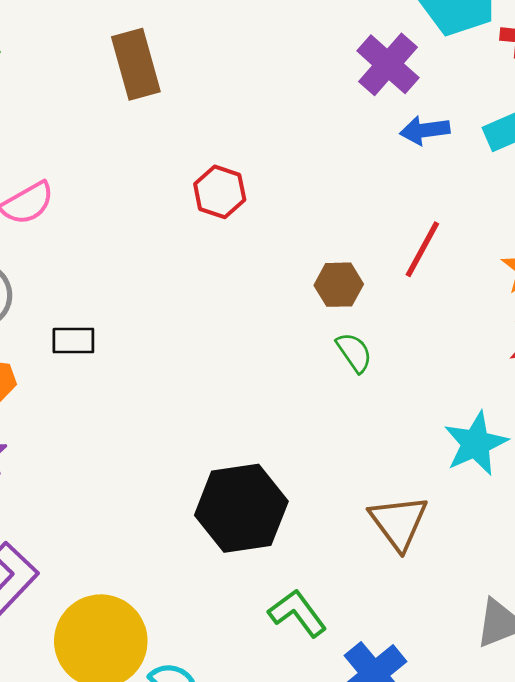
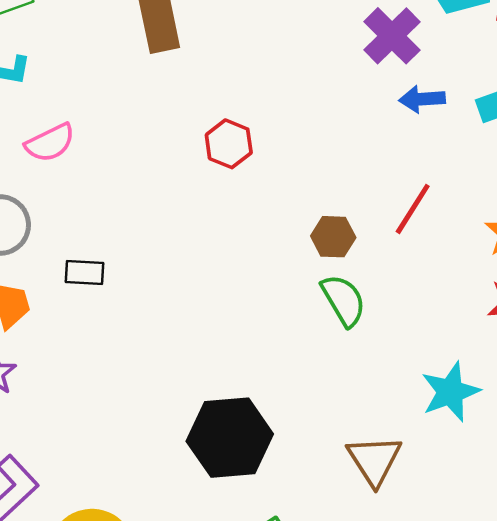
green semicircle: (354, 352) -> (344, 300), size x1.4

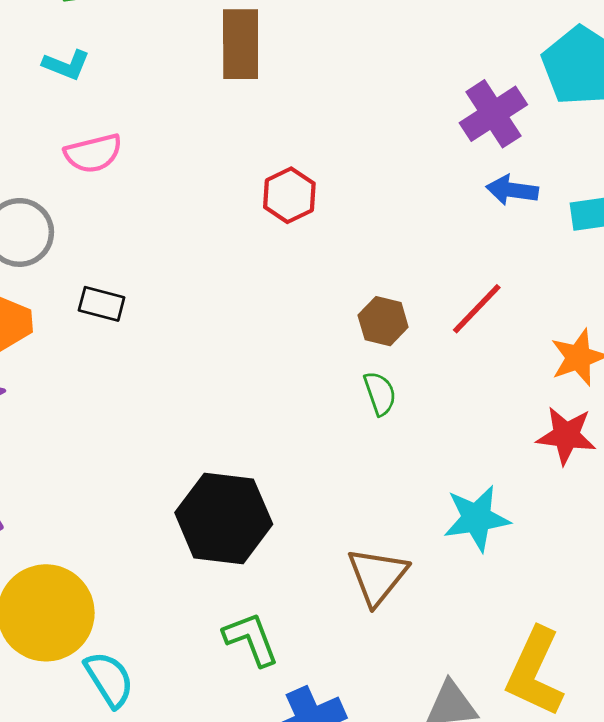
green semicircle: (344, 300) -> (380, 393), size x0.7

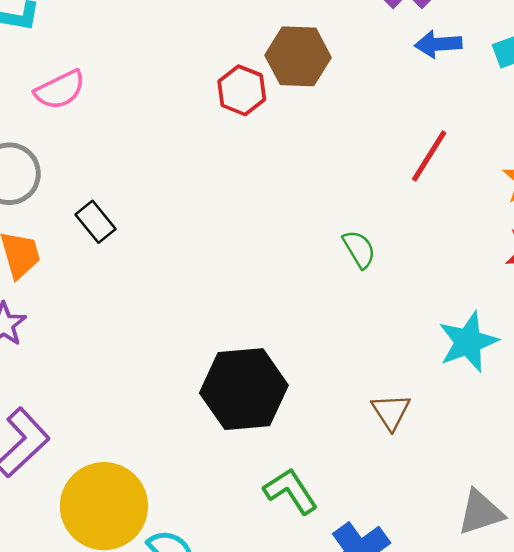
black rectangle: (102, 304) -> (96, 222), turned 48
brown hexagon: (383, 321) -> (298, 56), moved, size x1.4
brown triangle: (377, 576) -> (391, 412), size x0.7

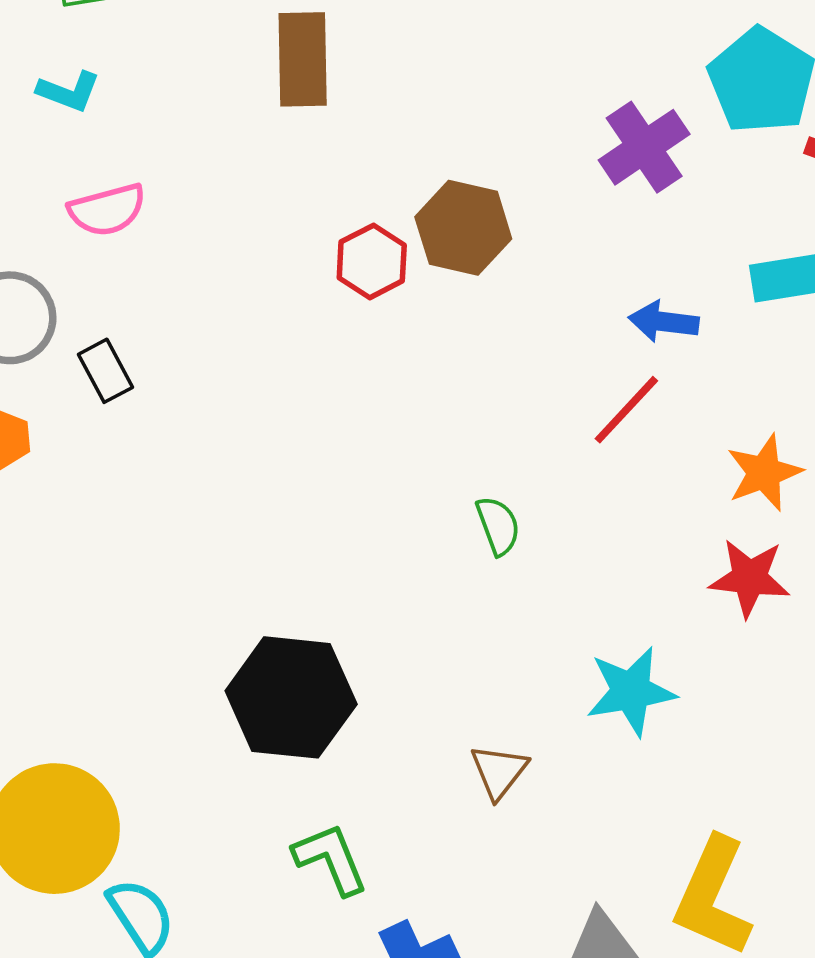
blue arrow: (438, 44) -> (664, 322), moved
black rectangle: (96, 222) -> (105, 371), moved

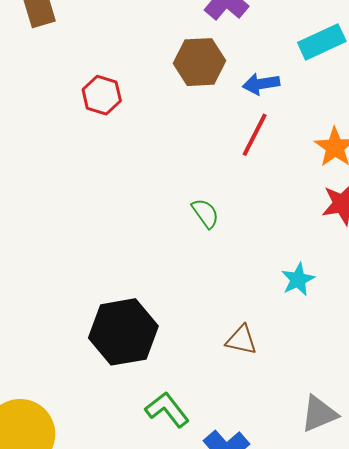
brown hexagon: (463, 228) -> (199, 62), moved
cyan star: (631, 691) -> (298, 279), size x0.7
brown triangle: (499, 771) -> (241, 340), turned -40

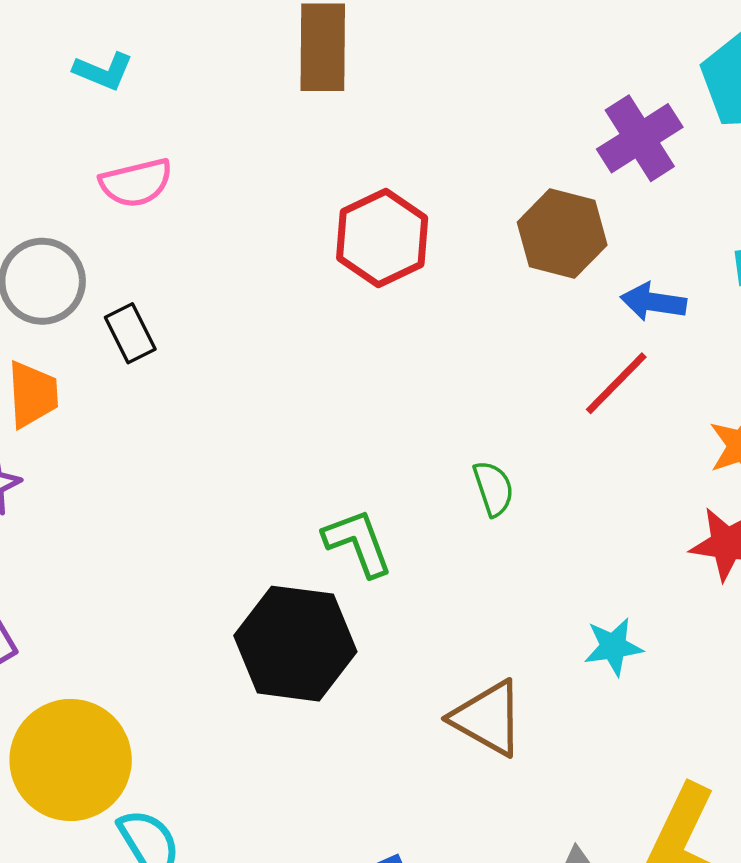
red hexagon: (102, 95) -> (382, 238), size x1.4
brown triangle: (241, 340) -> (488, 718), size x1.4
green L-shape: (167, 410) -> (358, 543), moved

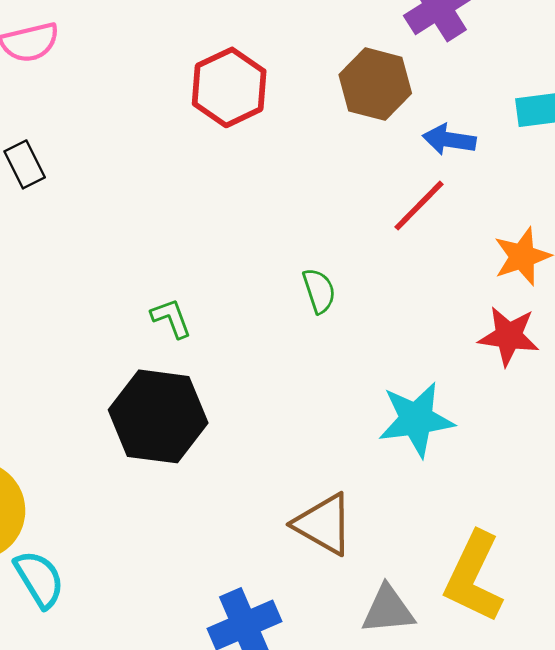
green L-shape: (358, 543) -> (171, 318), moved, size x0.7
cyan star: (613, 647) -> (416, 419), size x1.6
brown triangle: (488, 718) -> (324, 524), moved

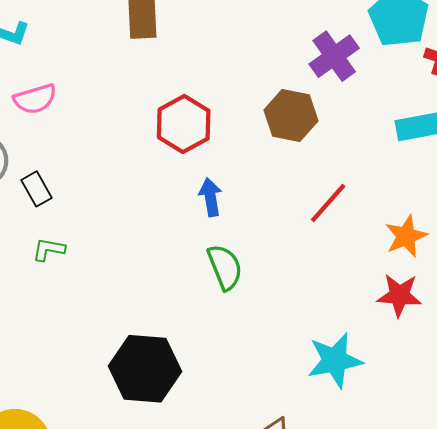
blue arrow: (449, 140) -> (210, 197), moved, turned 75
green semicircle: (319, 291) -> (225, 267), moved, size x1.4
green L-shape: (171, 318) -> (49, 249), moved, turned -56

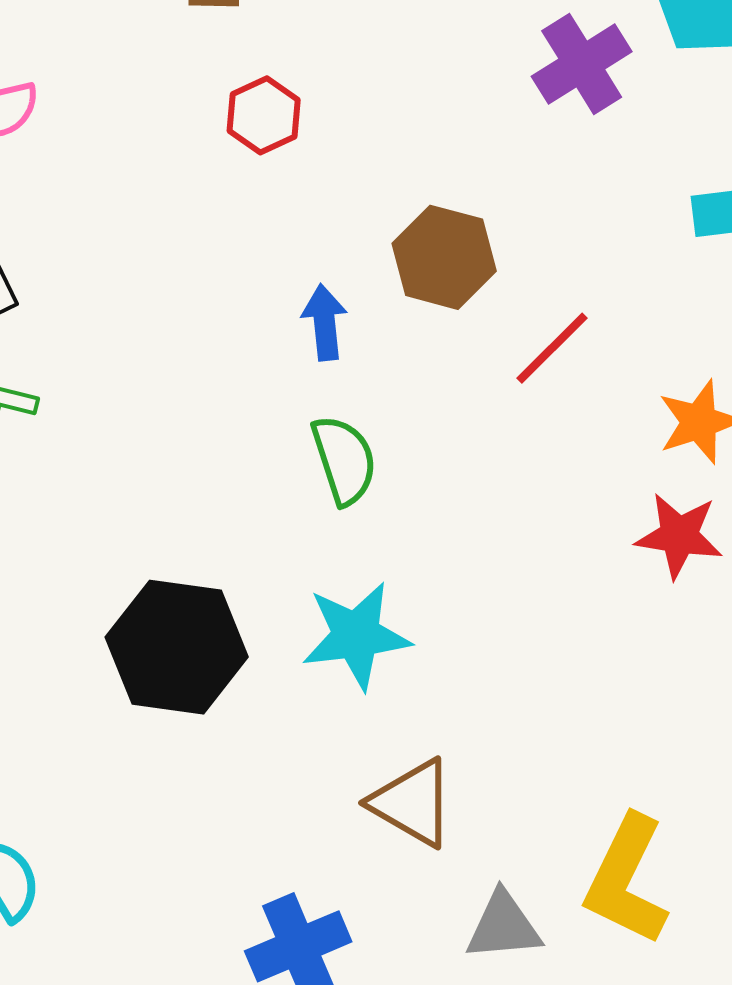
brown hexagon: (291, 116) -> (444, 257), moved
red hexagon: (184, 124) -> (264, 115), moved, size x0.7
cyan star: (335, 360) -> (356, 636), moved

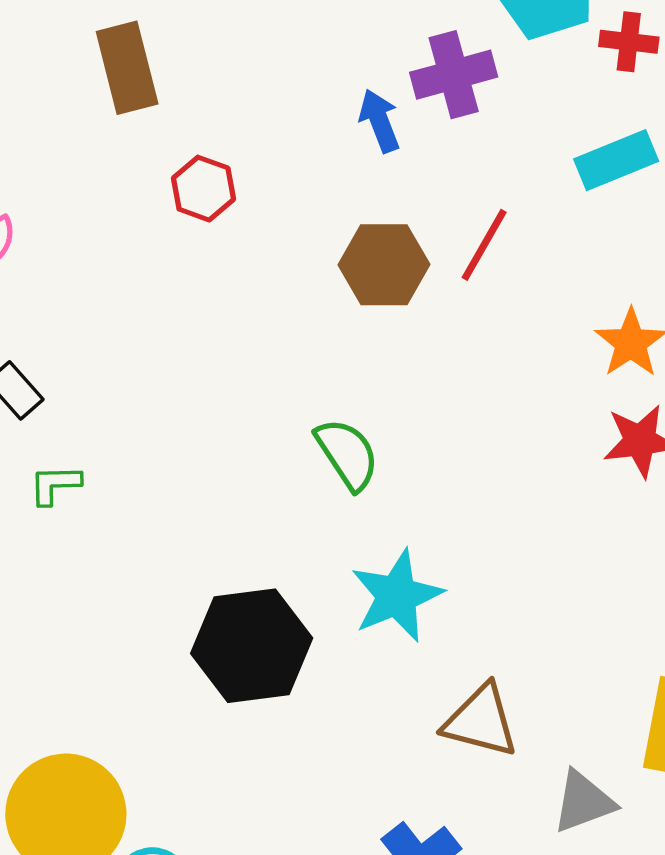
purple cross: (582, 64) -> (454, 75), turned 32
blue arrow: (325, 322) -> (379, 121), moved
red line: (552, 348) -> (484, 245), moved

